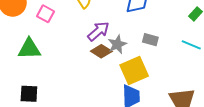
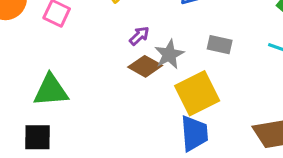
purple arrow: (98, 31) -> (139, 36), size x0.6
green triangle: (29, 49) -> (51, 90), moved

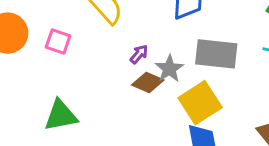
gray rectangle: (220, 45) -> (216, 54), size x1.8

